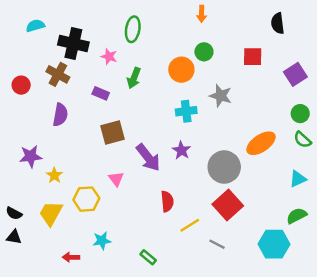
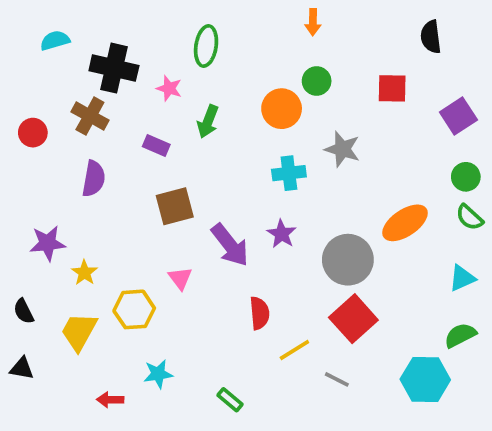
black semicircle: (14, 213) -> (24, 311), moved, turned 35

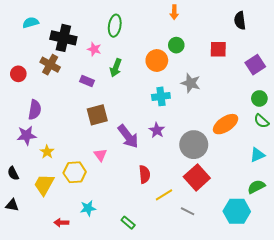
purple semicircle: (94, 179) -> (35, 110), moved

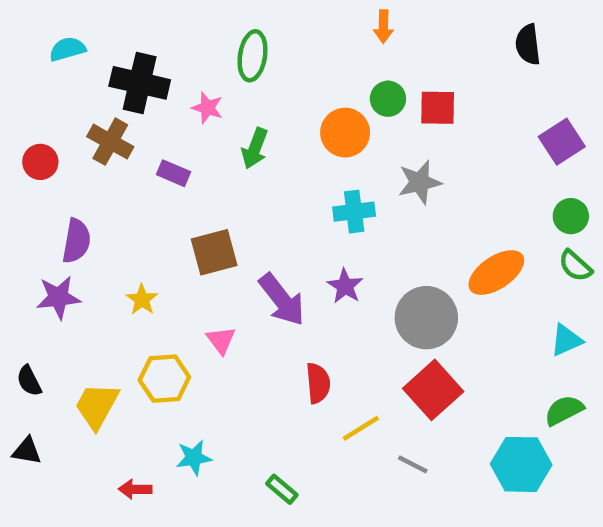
red square: (218, 49) -> (438, 108), moved
purple rectangle: (87, 81) -> (174, 173), moved
gray star: (191, 83) -> (420, 182), turned -30
yellow star: (47, 152) -> (142, 300), moved

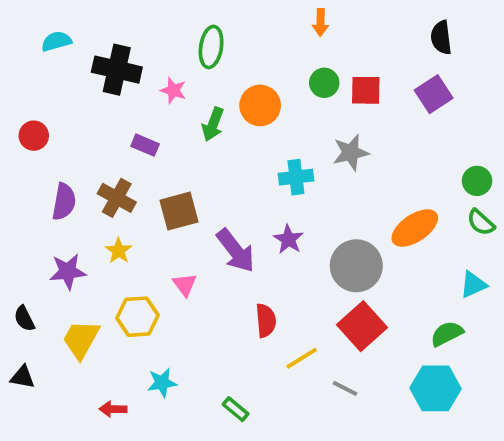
orange circle: (345, 133) -> (260, 105), moved
brown cross: (110, 142) -> (117, 198), moved
purple square: (562, 142) -> (434, 94), moved
purple star: (58, 297) -> (68, 271), moved
green semicircle: (564, 410) -> (447, 334), moved

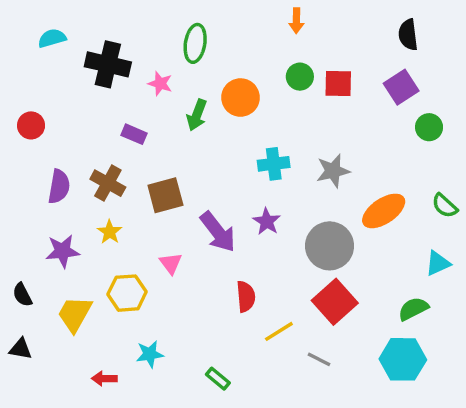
gray star: (351, 153) -> (333, 171), moved
green circle: (477, 181) -> (429, 127), moved

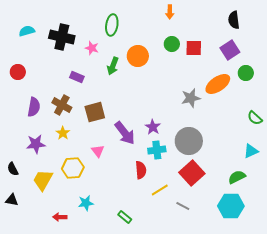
cyan semicircle: (52, 38) -> (27, 31), moved
cyan cross: (274, 164) -> (157, 150), moved
orange ellipse: (384, 211) -> (218, 84), moved

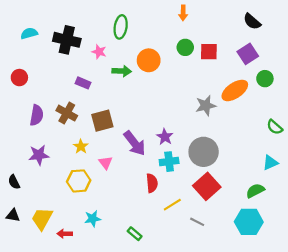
black semicircle: (234, 20) -> (252, 22), turned -42
green arrow: (113, 66) -> (122, 71), turned -108
yellow star: (63, 133) -> (81, 146), moved
yellow trapezoid: (43, 180) -> (42, 219), moved

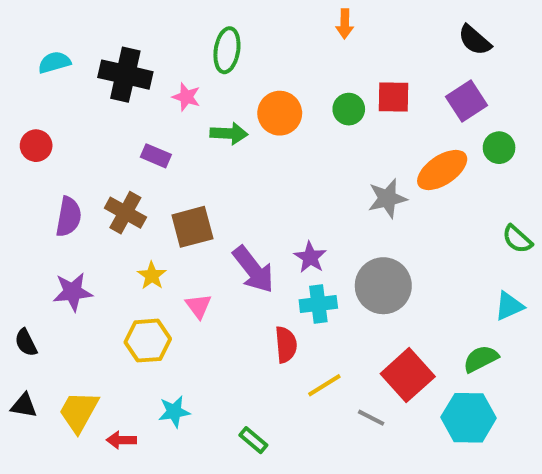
green circle: (185, 47) -> (349, 109), moved
red square: (207, 186) -> (408, 375), moved

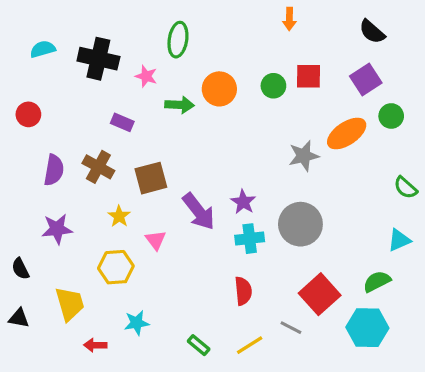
orange arrow: (345, 24) -> (289, 19), moved
red semicircle: (286, 345) -> (243, 291), moved
yellow line: (324, 385) -> (250, 345), moved
yellow trapezoid: (79, 412) -> (70, 304), moved, turned 135

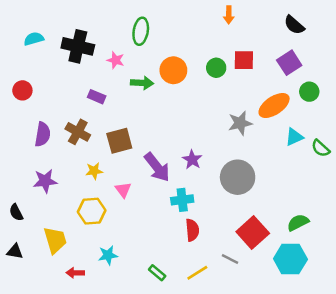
yellow star: (119, 216) -> (94, 171), turned 30
cyan cross: (250, 239) -> (182, 200), moved
cyan triangle: (399, 240) -> (294, 137), moved

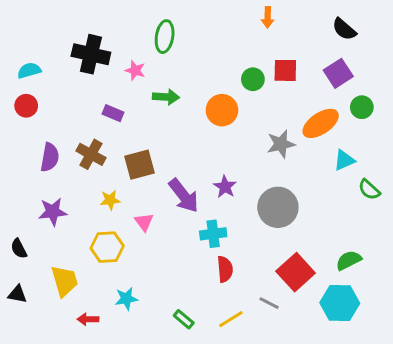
cyan semicircle: (34, 39) -> (29, 70), moved
orange circle: (173, 70) -> (222, 110), moved
green semicircle: (321, 148) -> (369, 190), moved

